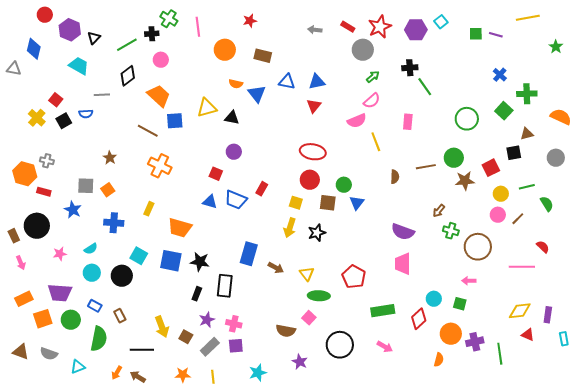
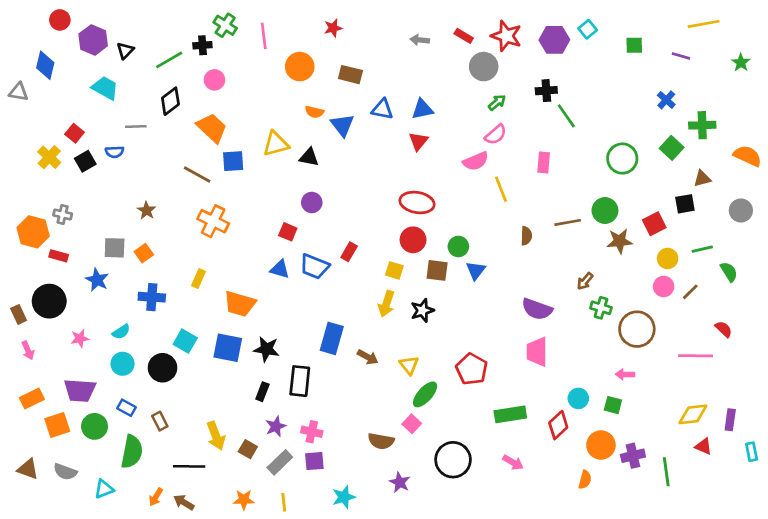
red star: (380, 27) -> (506, 36), turned -30
purple line: (496, 35) -> (681, 56), moved
green ellipse: (319, 296) -> (425, 394), turned -50

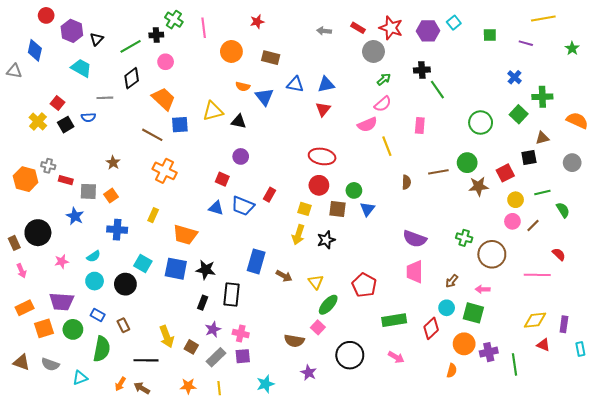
red rectangle: (59, 256) -> (66, 180), moved
brown arrow: (585, 281) -> (452, 281), moved
green square: (613, 405) -> (473, 313), size x1.5

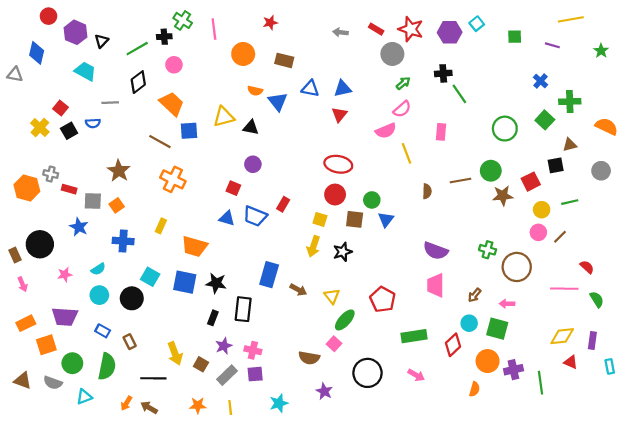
brown star: (113, 163) -> (119, 171), size x1.5
green semicircle: (563, 210) -> (597, 299), moved
green circle: (73, 329) -> (72, 363), moved

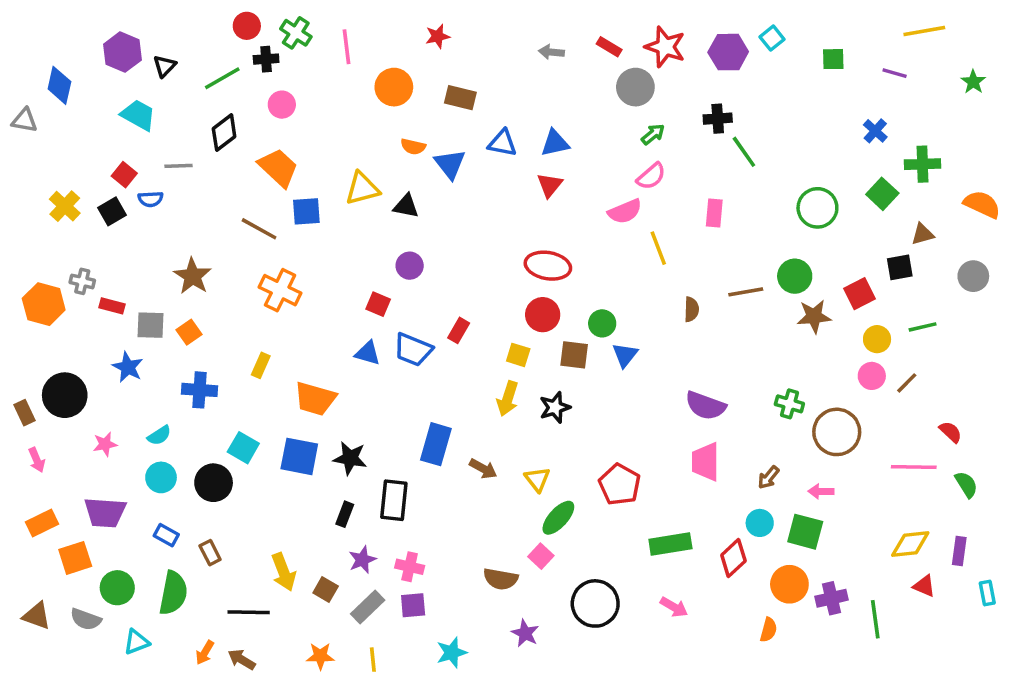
red circle: (49, 16) -> (247, 26), moved
red square: (60, 108) -> (124, 175), moved

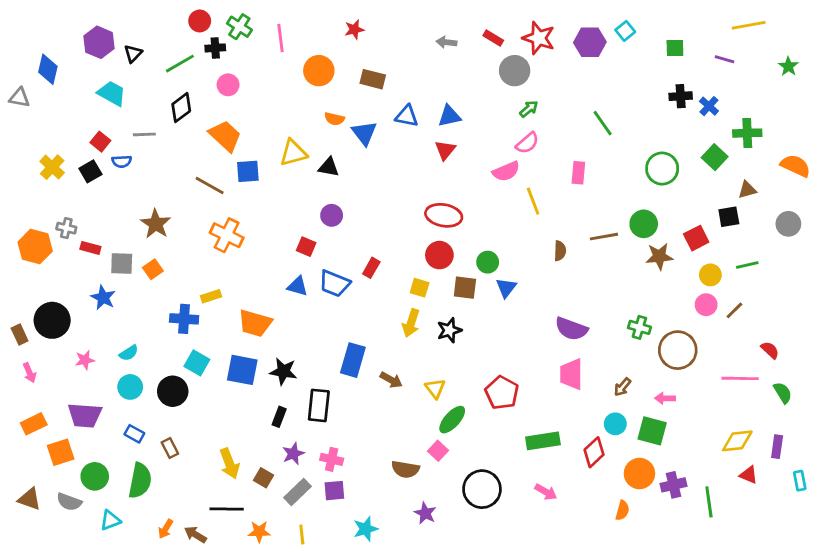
black cross: (718, 119) -> (681, 96), moved
yellow rectangle: (261, 365) -> (211, 296), turned 48
blue cross: (200, 390) -> (184, 319), moved
black line: (249, 612) -> (227, 509), moved

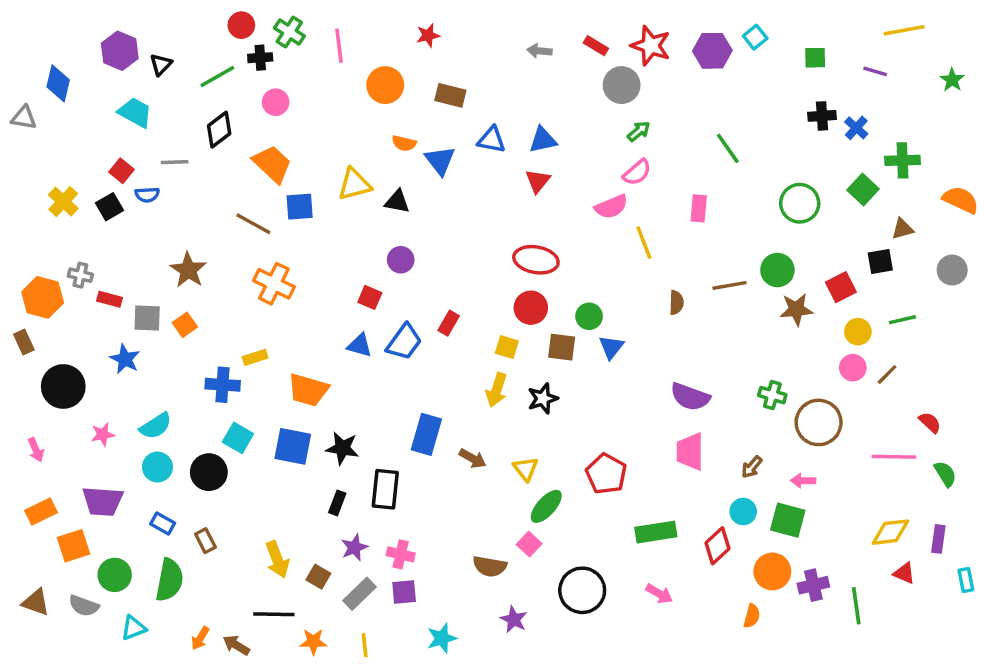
blue trapezoid: (334, 283) -> (404, 342), turned -76
brown rectangle: (20, 334) -> (24, 342), moved
cyan semicircle: (129, 353) -> (156, 426), size x1.4

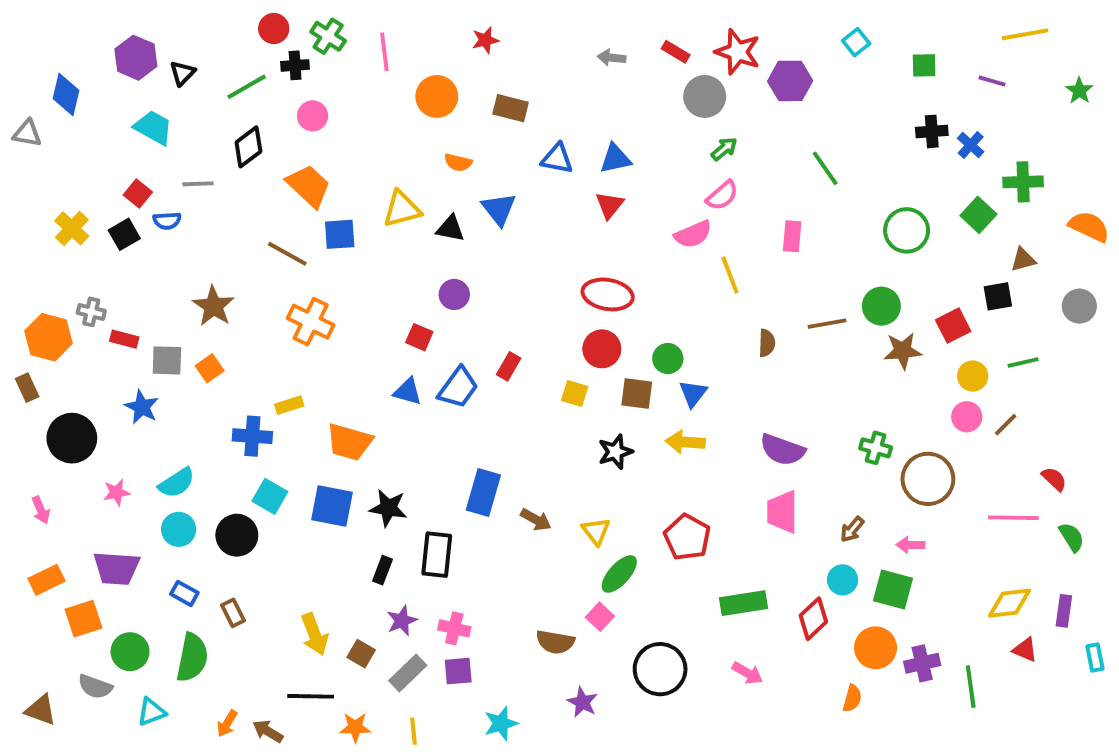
purple hexagon: (712, 51) -> (790, 81), moved
blue triangle: (440, 160) -> (499, 209), moved
yellow arrow: (497, 390) -> (685, 442), moved, turned 76
brown triangle: (36, 602) -> (41, 710), moved

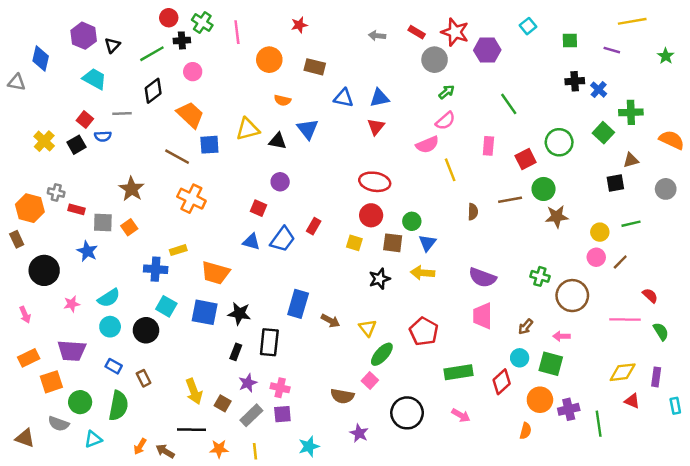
red square: (953, 326) -> (526, 159), moved

